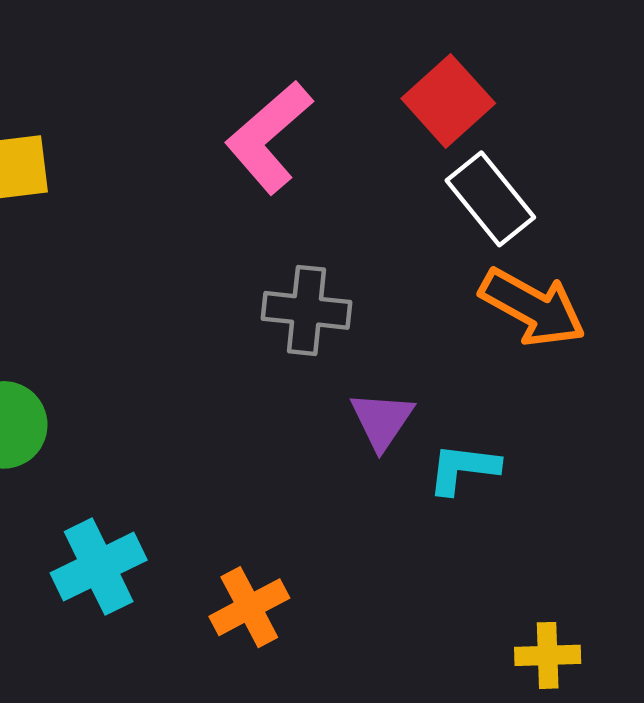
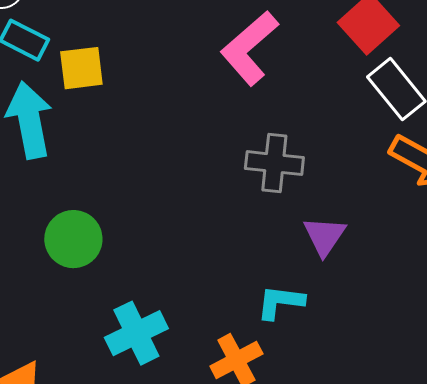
cyan L-shape: (463, 469) -> (280, 302), moved

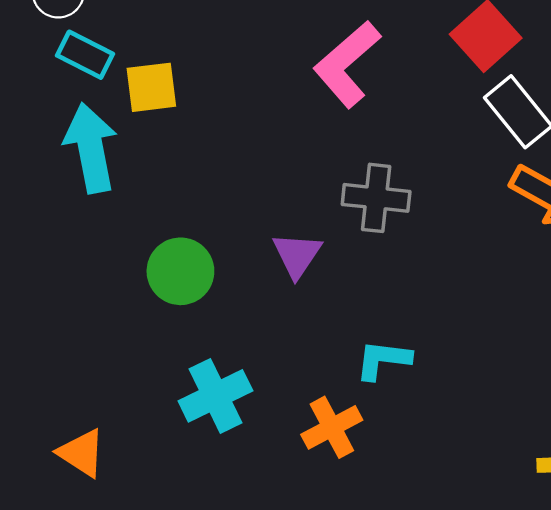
purple triangle: (324, 236) -> (297, 255), moved
green circle: (73, 239) -> (180, 271), moved

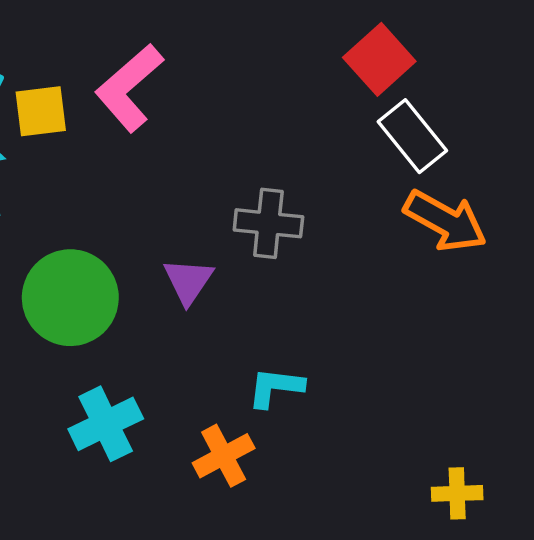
pink L-shape: (347, 64) -> (129, 88), moved
green circle: (180, 271) -> (70, 298), size x1.4

